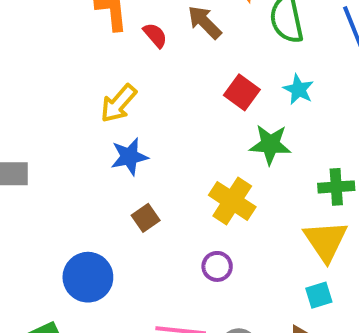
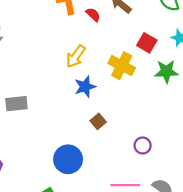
yellow cross: (232, 201) -> (122, 66), moved

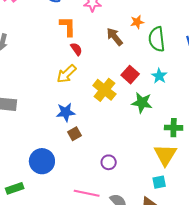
red semicircle: (93, 15) -> (76, 49), moved
blue star: (85, 87) -> (66, 112), moved

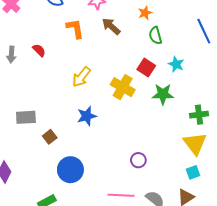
brown arrow: (115, 37) -> (111, 26), moved
green semicircle: (157, 39) -> (155, 35), moved, size x0.7
red semicircle: (76, 49) -> (39, 50), moved
brown square: (74, 134) -> (50, 137), moved

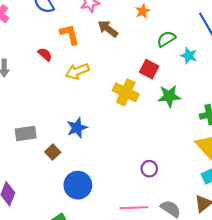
green semicircle: (155, 35) -> (166, 39), moved, turned 78
red semicircle: (39, 50) -> (45, 54), moved
cyan star: (176, 64) -> (189, 56), moved
yellow arrow: (81, 77) -> (77, 71), moved, turned 35
blue star: (87, 116) -> (77, 128), moved

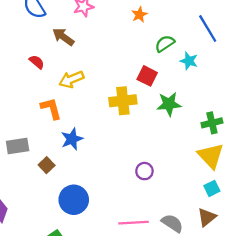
brown arrow: (108, 29) -> (63, 37), moved
orange L-shape: (70, 34) -> (51, 108), moved
yellow cross: (126, 92) -> (123, 101), turned -30
purple circle: (149, 169) -> (144, 171), moved

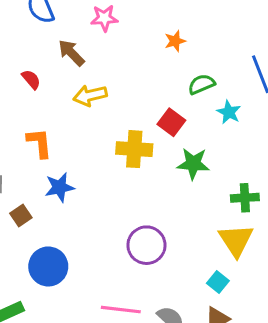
yellow arrow: (71, 79) -> (90, 96), moved
purple circle: (144, 171) -> (146, 245), size x1.6
cyan square: (212, 188) -> (218, 282), moved, turned -35

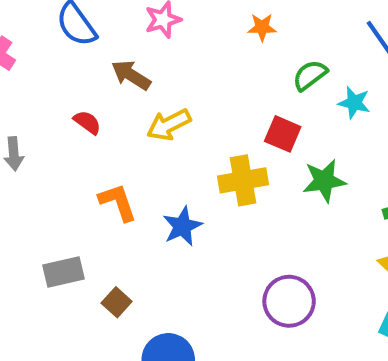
orange star: (175, 41) -> (262, 27), turned 30
blue star: (60, 187) -> (182, 226), moved

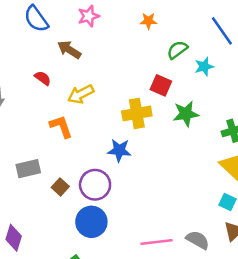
cyan star: (354, 103) -> (204, 67), turned -30
yellow arrow: (169, 125) -> (81, 94), moved
blue star: (182, 226) -> (119, 150), moved, turned 30
purple circle: (289, 301) -> (95, 185), moved

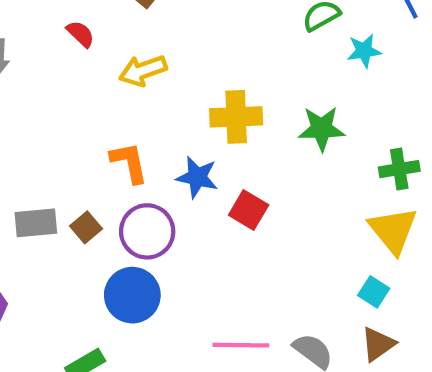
red square: (161, 85) -> (249, 210), moved
orange L-shape: (61, 126) -> (129, 163), moved
gray rectangle: (28, 169) -> (36, 223), moved

